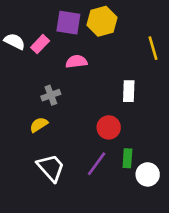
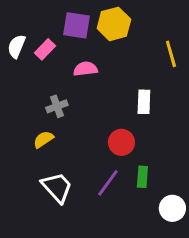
white semicircle: (15, 41) -> (16, 46), turned -95
white circle: (148, 174) -> (172, 208), moved

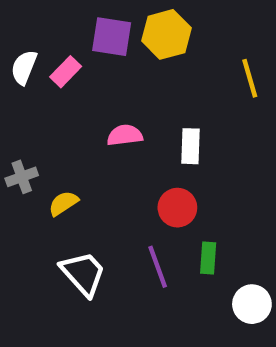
pink semicircle: (85, 69) -> (125, 135), moved
white rectangle: (144, 102) -> (191, 146), moved
gray cross: (57, 106) -> (22, 177), moved
purple line: (108, 183) -> (158, 267), turned -56

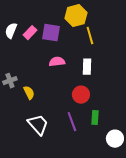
purple square: (112, 37) -> (51, 33), moved
yellow line: (250, 78) -> (90, 36), moved
yellow semicircle: (63, 203) -> (29, 93), turned 96

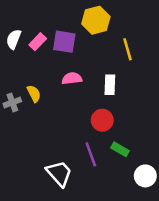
yellow line: (90, 36) -> (128, 49), moved
yellow semicircle: (29, 93) -> (34, 94), moved
green rectangle: (95, 118) -> (120, 149), turned -64
white trapezoid: (38, 125) -> (59, 173), moved

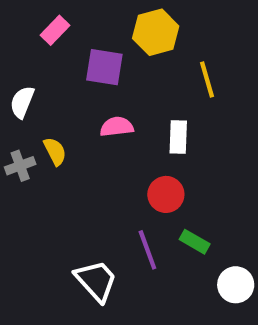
white semicircle: (14, 39) -> (22, 102), moved
pink rectangle: (38, 42) -> (55, 30), moved

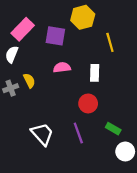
pink rectangle: (55, 30) -> (23, 29), moved, size x1.5
green rectangle: (195, 242) -> (113, 129), moved
white trapezoid: (96, 281) -> (42, 134), moved

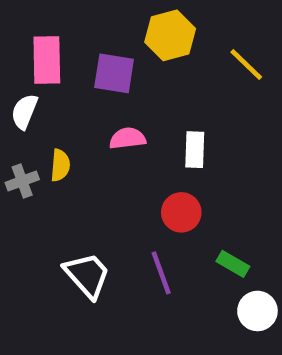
pink rectangle: (23, 29) -> (47, 60), turned -45
yellow line: (110, 42) -> (246, 64), moved, turned -30
yellow semicircle: (29, 81) -> (60, 165), turned 32

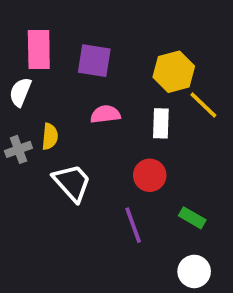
yellow hexagon: (170, 35) -> (174, 72), moved
yellow line: (246, 64) -> (203, 105), moved
white trapezoid: (87, 275) -> (72, 183), moved
white circle: (257, 311) -> (194, 271), moved

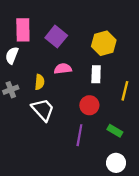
purple square: (94, 61) -> (56, 37), turned 30
yellow line: (203, 105) -> (125, 91), moved, turned 60
yellow semicircle: (50, 136) -> (40, 82), moved
purple line: (133, 225) -> (79, 135), turned 30

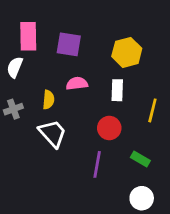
purple square: (56, 37) -> (69, 44), turned -30

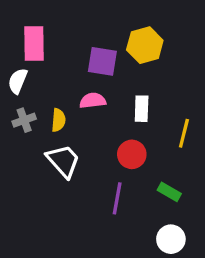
purple square: (69, 44) -> (102, 61), moved
yellow hexagon: (127, 52) -> (145, 45), moved
gray cross: (13, 109) -> (24, 120), moved

